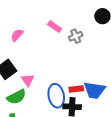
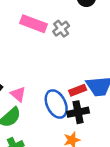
pink rectangle: (55, 27) -> (33, 24), size x1.5

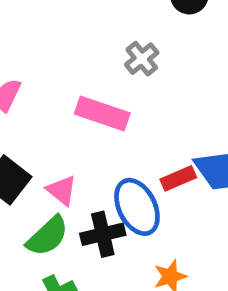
pink rectangle: (33, 24) -> (102, 113), moved
black cross: (78, 112) -> (103, 234), moved

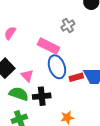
blue ellipse: (137, 207) -> (57, 67), moved
green semicircle: (47, 236) -> (19, 94), turned -126

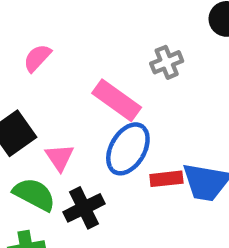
blue ellipse: (57, 67) -> (128, 149), turned 40
black cross: (42, 96) -> (84, 208), turned -30

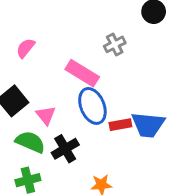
blue ellipse: (128, 149) -> (92, 106), turned -48

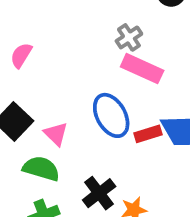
pink rectangle: (82, 73) -> (142, 69), moved
black cross: (65, 149) -> (99, 193), moved

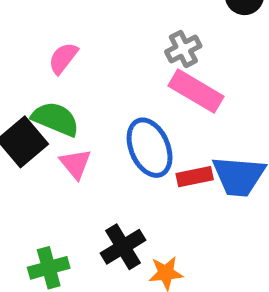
pink semicircle: (21, 55) -> (63, 58), moved
green semicircle: (41, 169) -> (55, 119), moved

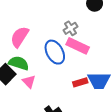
pink semicircle: (63, 58) -> (20, 37), size x1.5
blue ellipse: (150, 148) -> (55, 52), moved

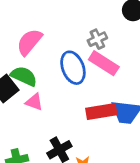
pink triangle: (29, 82) -> (34, 102), turned -32
red rectangle: (80, 82) -> (101, 112), size x1.5

